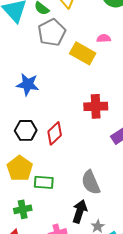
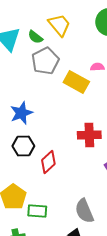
blue star: (28, 84) -> (21, 113), turned -30
black hexagon: (26, 130) -> (23, 146), moved

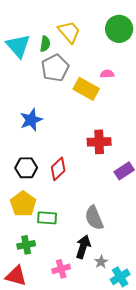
green semicircle: (35, 37) -> (45, 44), turned -119
black hexagon: (23, 146) -> (26, 168), moved

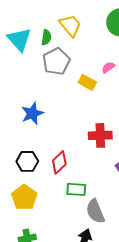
pink semicircle: (107, 74) -> (108, 67), turned -32
yellow rectangle: (86, 89) -> (87, 82), size x0.7
green rectangle: (47, 218) -> (76, 189), moved

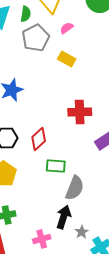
pink semicircle: (108, 67) -> (67, 28), moved
gray semicircle: (95, 211) -> (75, 188), turned -135

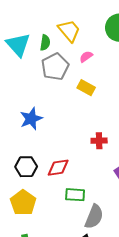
red cross: (80, 112) -> (99, 141), size x0.7
red diamond: (39, 139) -> (58, 168), turned 35

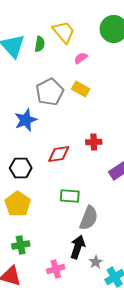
gray pentagon: (55, 67) -> (50, 92), moved
red diamond: (58, 168) -> (59, 154), moved

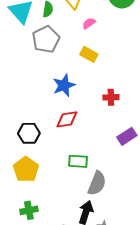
gray pentagon: (50, 92) -> (46, 39), moved
blue star: (26, 120) -> (64, 85), moved
red cross: (94, 142) -> (111, 97), moved

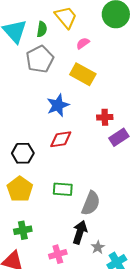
yellow rectangle: (89, 54) -> (83, 74), size x1.4
purple rectangle: (127, 136) -> (119, 137), moved
green rectangle: (78, 161) -> (63, 189), moved

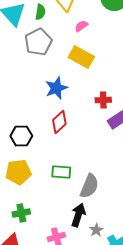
red diamond: (61, 139) -> (59, 122), turned -35
yellow pentagon: (20, 189) -> (18, 172), turned 30

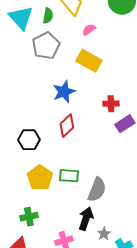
yellow pentagon: (18, 172) -> (40, 178), moved, turned -30

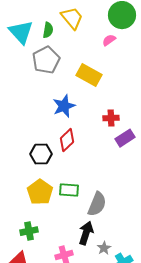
pink semicircle: (89, 30) -> (109, 40), moved
black hexagon: (29, 140) -> (41, 154), moved

